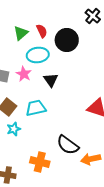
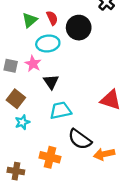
black triangle: (51, 80) -> (51, 82), moved
cyan trapezoid: (36, 108) -> (61, 110), moved

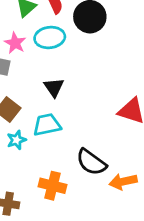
pink star: (33, 64) -> (15, 43), moved
cyan trapezoid: (61, 110) -> (47, 125), moved

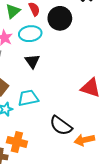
black triangle: (54, 87) -> (32, 61), moved
orange cross: (52, 186) -> (17, 142), moved

